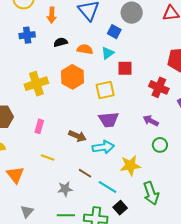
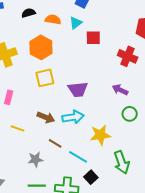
yellow square: (105, 90) -> (45, 78), moved
brown arrow: (77, 136) -> (46, 117), moved

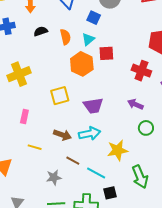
orange semicircle: (53, 19) -> (65, 37), turned 70
orange hexagon: (41, 47) -> (82, 64), moved
black square: (91, 177) -> (110, 193), turned 32

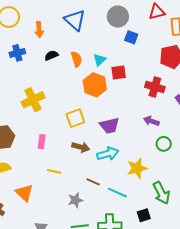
blue square: (94, 18) -> (131, 37), moved
brown arrow: (62, 135) -> (81, 147), moved
black square: (110, 193) -> (144, 215), moved

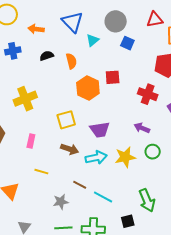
orange arrow: (39, 30) -> (36, 29), turned 98
cyan triangle: (99, 60) -> (93, 40), moved
yellow star: (137, 168) -> (125, 157), moved

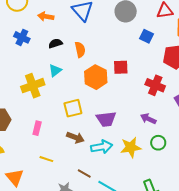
cyan triangle: (93, 40) -> (55, 70), moved
blue square: (127, 43) -> (146, 36), moved
blue cross: (13, 51) -> (22, 37), turned 35

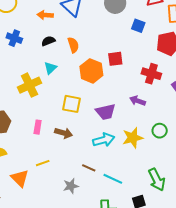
orange arrow: (46, 16) -> (45, 15), moved
yellow square: (73, 108) -> (72, 104), turned 30
purple arrow: (148, 119) -> (137, 101), moved
brown arrow: (75, 137) -> (64, 133), moved
yellow line: (46, 159) -> (43, 163), moved, turned -32

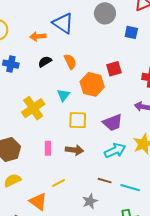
cyan triangle: (50, 68) -> (63, 95), moved

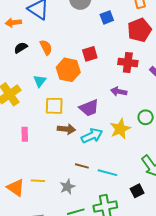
blue square: (131, 32) -> (107, 17), turned -32
brown arrow: (74, 150) -> (66, 129), moved
yellow line: (58, 183) -> (38, 181), moved, turned 32

